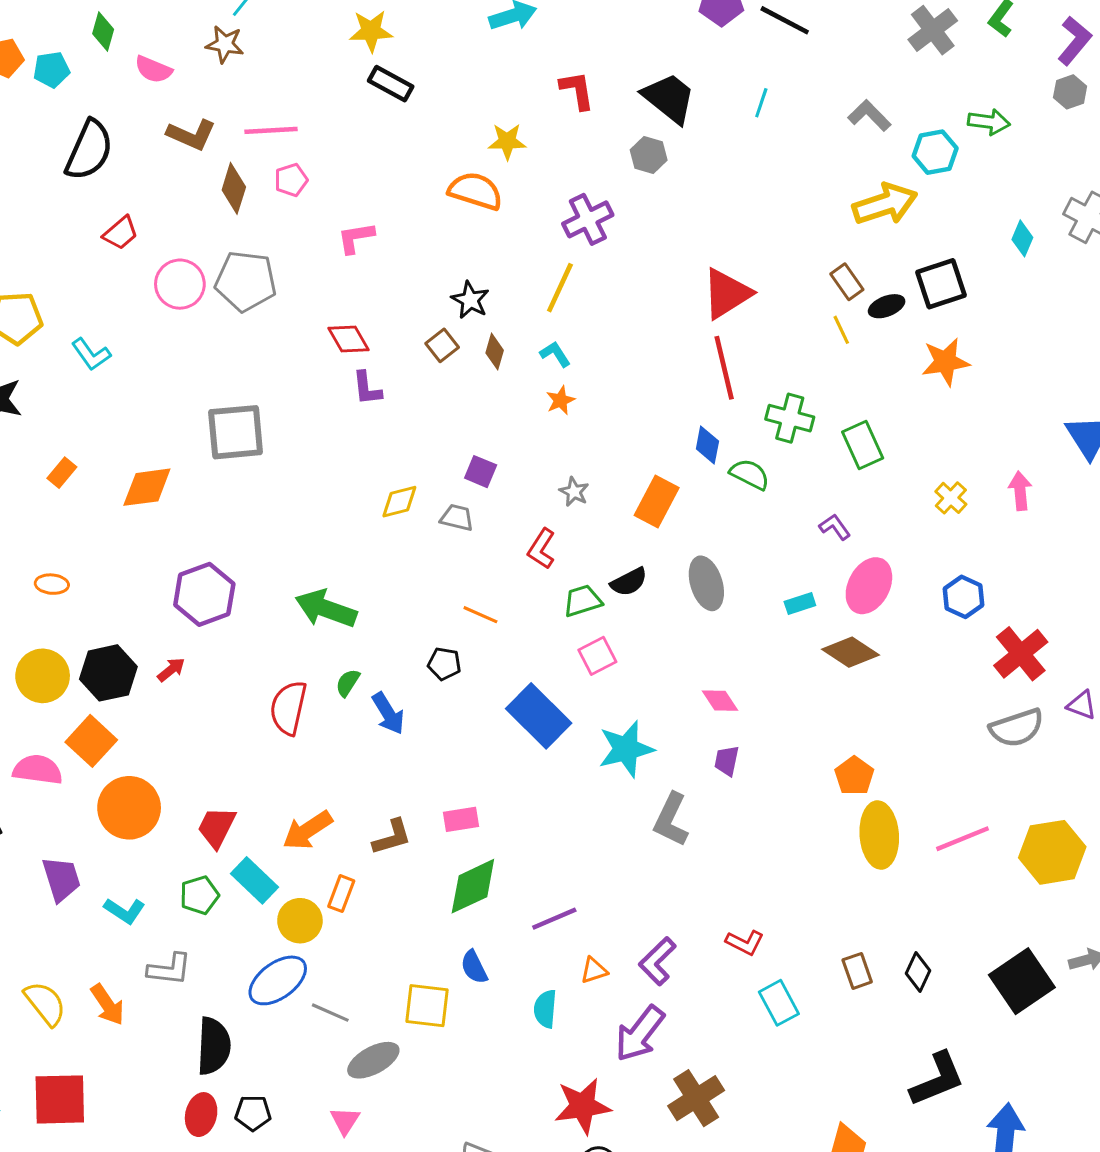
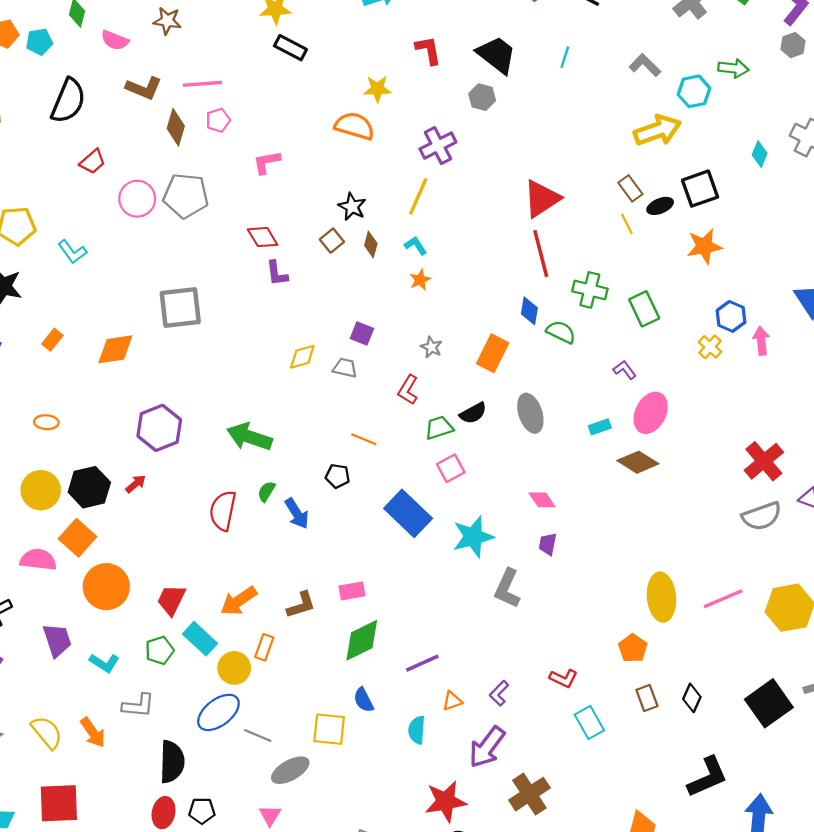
blue hexagon: (964, 597) -> (731, 316), moved
orange pentagon: (854, 776) -> (633, 648), moved
purple L-shape: (657, 961) -> (499, 693), size x0.7

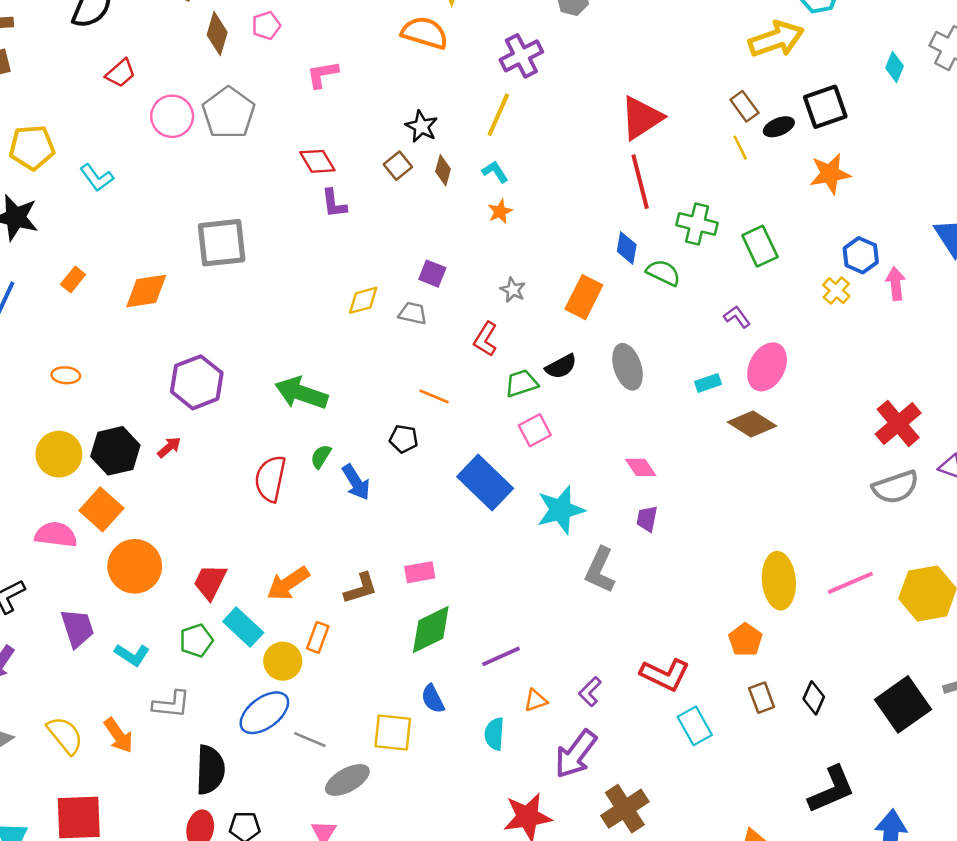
gray pentagon: (186, 196) -> (229, 113), turned 30
red L-shape: (563, 678) -> (665, 675), size x1.5

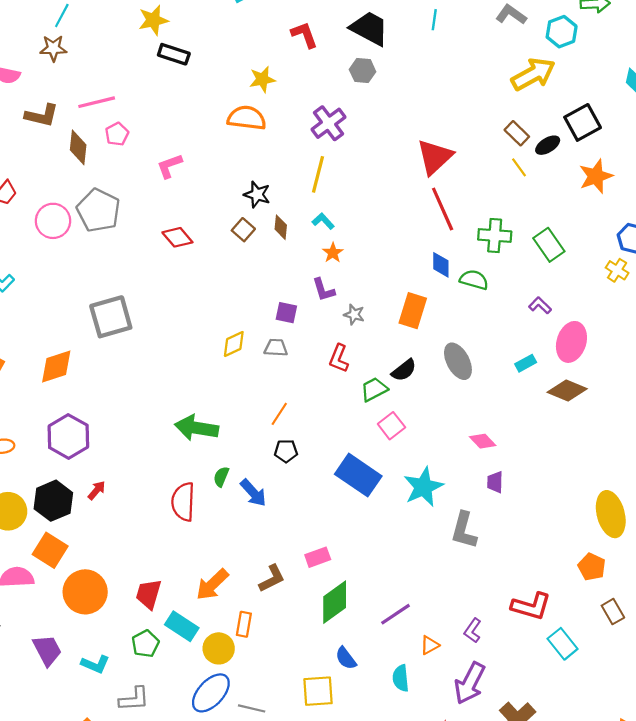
purple L-shape: (334, 203) -> (323, 290), moved
purple hexagon: (197, 382) -> (68, 436), moved
orange line: (434, 396) -> (279, 414), moved, turned -70

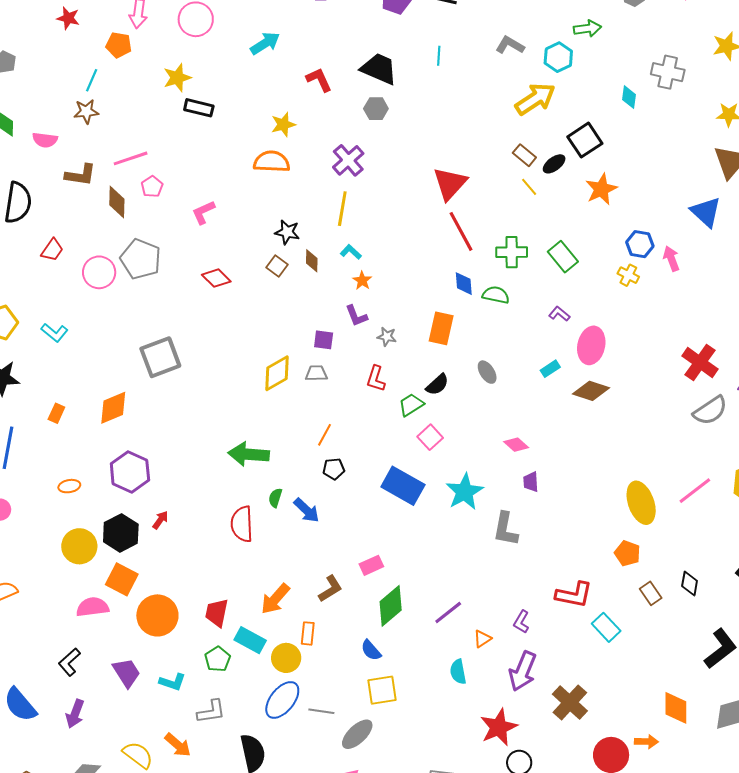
yellow diamond: (234, 344) -> (277, 373), size x1.4
gray ellipse: (458, 361) -> (487, 372), size x0.7
blue semicircle: (346, 658) -> (371, 650), moved

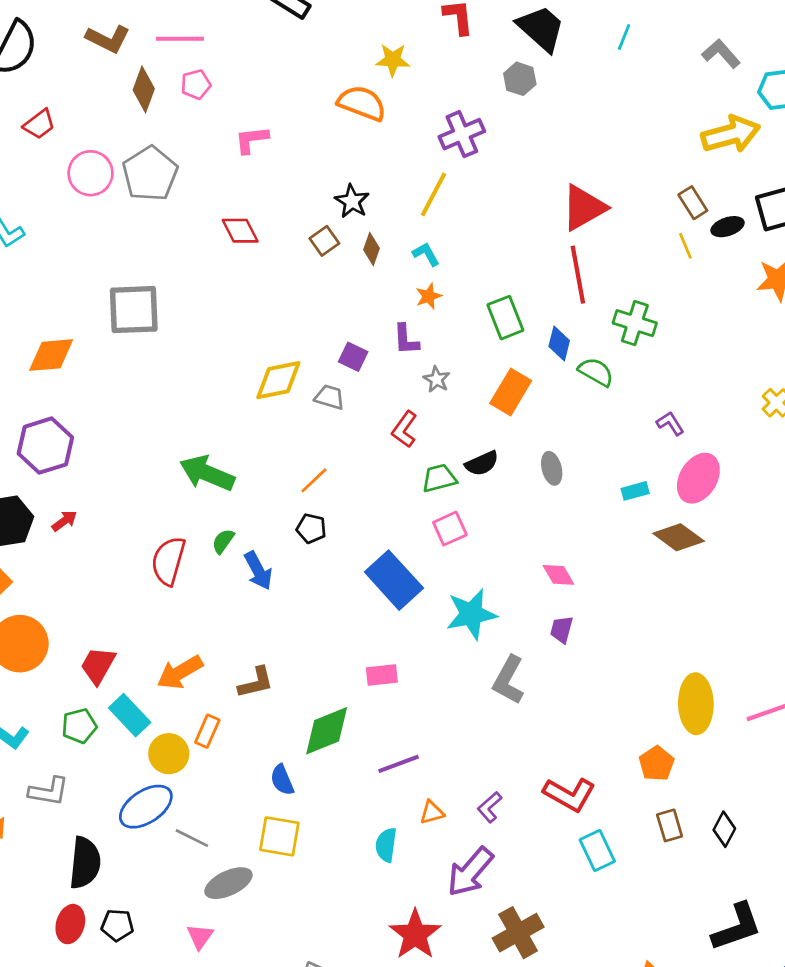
green rectangle: (563, 257) -> (505, 318), moved
pink rectangle: (371, 565) -> (382, 675), moved
red star: (499, 727) -> (415, 934), turned -30

